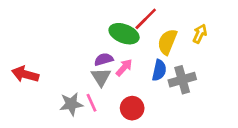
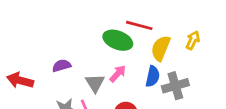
red line: (146, 19) -> (139, 25), turned 60
purple semicircle: (104, 59) -> (62, 66), moved

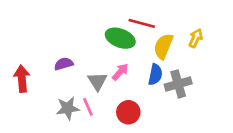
red arrow: (20, 80) -> (22, 79), turned 70

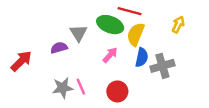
yellow semicircle: (163, 46) -> (136, 34), moved
red arrow: (22, 79) -> (21, 61), turned 50
gray triangle: (97, 81) -> (78, 33), moved

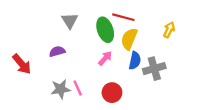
green ellipse: (110, 25) -> (105, 30), turned 50
gray triangle: (78, 33) -> (70, 21), moved
red arrow: (21, 61) -> (22, 64), turned 95

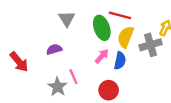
blue semicircle: (135, 61) -> (120, 61), moved
gray cross: (154, 69) -> (151, 45), moved
pink line: (78, 88) -> (73, 77), moved
gray star: (61, 89) -> (58, 87), turned -30

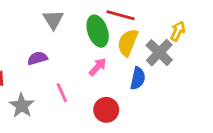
gray cross: (151, 45) -> (159, 53), turned -30
blue semicircle: (120, 61) -> (138, 78), moved
gray star: (58, 87) -> (22, 106), moved

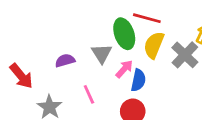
gray triangle: (53, 20) -> (102, 53), moved
blue semicircle: (138, 78) -> (138, 80), moved

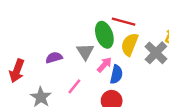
red arrow: (21, 76) -> (17, 71), turned 60
pink line: (89, 94) -> (74, 86), turned 63

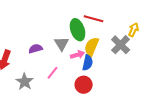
yellow semicircle: (130, 44) -> (92, 47), moved
pink arrow: (104, 65) -> (78, 55), turned 32

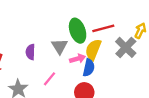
red line: (94, 19) -> (103, 28), moved, turned -30
purple semicircle: (36, 49) -> (30, 52), turned -72

